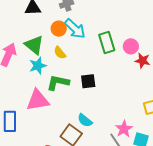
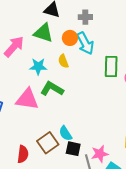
green triangle: (34, 45) -> (43, 33), moved, turned -40
black square: (88, 81) -> (73, 149), moved

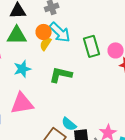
yellow semicircle: (63, 61) -> (45, 44), moved, turned 72
green L-shape: (52, 89) -> (61, 75), moved

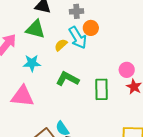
orange circle: (44, 32) -> (91, 28), moved
green rectangle: (92, 46) -> (102, 89), moved

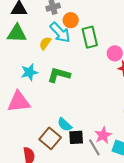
cyan star: (32, 63) -> (29, 72), moved
green rectangle: (102, 89) -> (90, 37), moved

